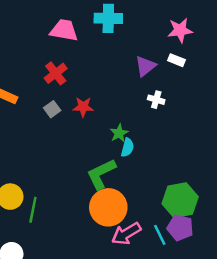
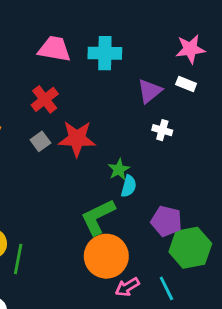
cyan cross: (108, 18) -> (105, 53), moved
red star: (83, 107) -> (77, 139), size x1.5
purple pentagon: (180, 228) -> (166, 221), moved
pink arrow: (126, 234) -> (127, 287), size x0.7

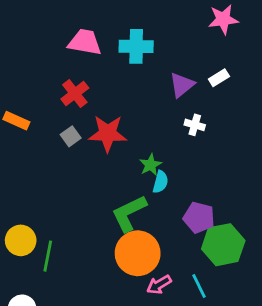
pink star: (190, 49) -> (223, 19), moved
white rectangle: (186, 84) -> (219, 78), turned -54

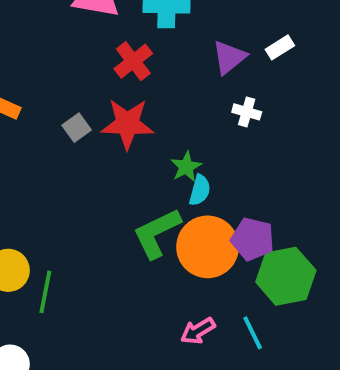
red cross: (75, 93) -> (133, 61), moved
orange circle: (138, 253) -> (208, 247), moved

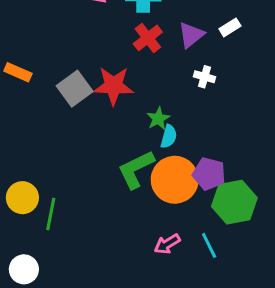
red cross: (133, 61) -> (148, 38), moved
gray square: (77, 128) -> (75, 89), size x1.6

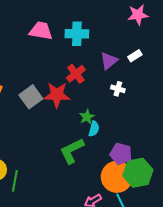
red cross: (148, 38) -> (76, 74), moved
orange circle: (175, 180) -> (117, 177), moved

